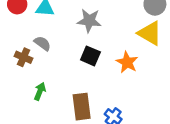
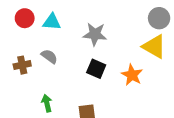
brown cross: (23, 57) -> (22, 65), moved, turned -35
green arrow: (40, 91) -> (47, 103), turned -35

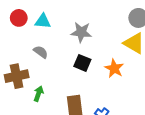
brown cross: (22, 65) -> (17, 76), moved, size x1.5
green arrow: (47, 103) -> (38, 94), turned 32

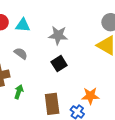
black square: (82, 63) -> (59, 64), turned 35
orange star: (114, 68) -> (90, 96), moved, turned -30

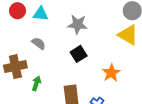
orange star: (90, 96) -> (111, 73), moved, turned -30

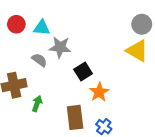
gray star: (78, 24) -> (60, 47), moved
orange star: (111, 73) -> (99, 92), moved

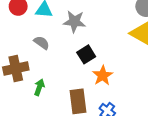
gray star: (60, 47) -> (74, 22), moved

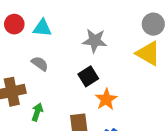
gray star: (74, 22) -> (95, 41), moved

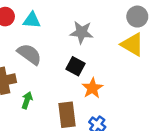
gray semicircle: (40, 64) -> (29, 54), size x1.5
black square: (88, 76) -> (75, 66), turned -30

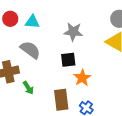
black square: (75, 66) -> (68, 60), turned -35
green arrow: (27, 100) -> (28, 88), turned 128

